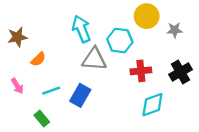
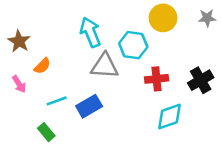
gray star: (175, 30) -> (207, 18), moved
brown star: (17, 37) -> (19, 41), turned -30
pink arrow: (17, 86) -> (19, 84), moved
blue rectangle: (80, 95) -> (89, 106), turned 30

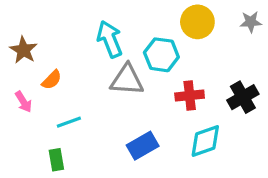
blue rectangle: (89, 106) -> (143, 146), moved
green rectangle: (46, 132) -> (56, 160), turned 30

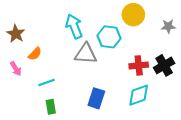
gray star: (251, 22) -> (168, 26), moved
red cross: (190, 96) -> (139, 65), moved
blue rectangle: (143, 146) -> (96, 98), turned -42
green rectangle: (56, 160) -> (51, 107), moved

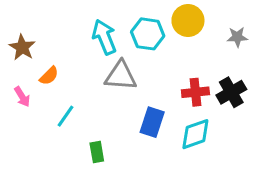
cyan hexagon: (109, 37) -> (148, 34), moved
cyan line: (47, 82) -> (65, 116), turned -35
blue rectangle: (96, 98) -> (152, 122), moved
green rectangle: (51, 107) -> (97, 152), moved

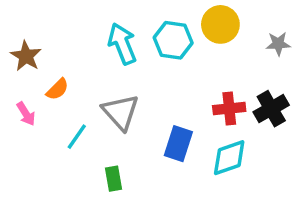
gray triangle: (121, 76) -> (121, 112), moved, turned 44

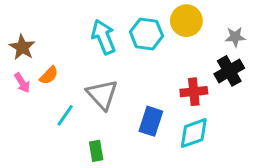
black cross: (271, 109) -> (229, 71), moved
pink arrow: (26, 114) -> (22, 83), moved

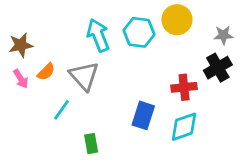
brown star: (22, 47) -> (21, 45), turned 30
gray triangle: (102, 95) -> (84, 76), moved

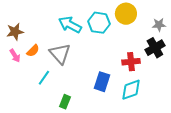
cyan arrow: (98, 35) -> (70, 25), turned -40
green rectangle: (91, 144) -> (65, 102), turned 32

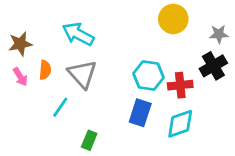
cyan hexagon: (99, 23) -> (148, 75), moved
cyan arrow: (70, 25) -> (78, 34), moved
orange semicircle: (33, 51) -> (45, 70), turned -40

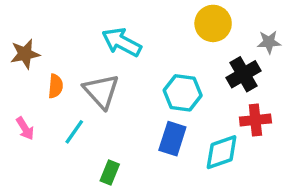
cyan arrow: (78, 34) -> (122, 42), moved
black cross: (213, 66) -> (244, 74), moved
pink arrow: (20, 77) -> (25, 128), moved
red cross: (180, 85) -> (255, 120), moved

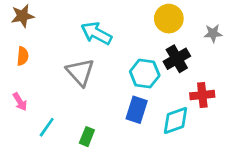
brown star: (25, 54) -> (23, 16), moved
black cross: (244, 74) -> (177, 59), moved
orange semicircle: (56, 86) -> (23, 56), moved
cyan line: (74, 132) -> (47, 127), moved

